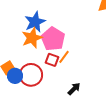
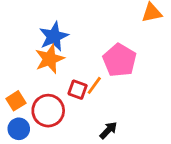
pink pentagon: (53, 39) -> (120, 60), moved
blue circle: (15, 76) -> (19, 129), moved

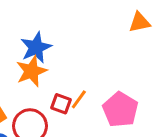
pink pentagon: (120, 60) -> (120, 110), moved

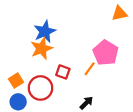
orange line: (79, 99) -> (90, 69), moved
pink pentagon: (120, 110) -> (106, 53), moved

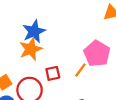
red square: (63, 72) -> (53, 73), turned -32

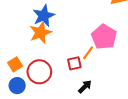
red square: (53, 73) -> (74, 63), moved

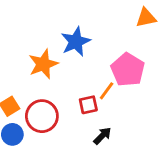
blue star: (44, 16) -> (76, 42), moved

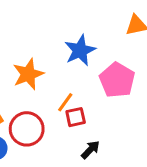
blue star: (76, 42) -> (80, 50), moved
orange line: (107, 91) -> (65, 102), moved

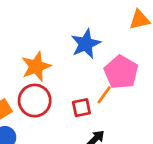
orange line: (65, 102) -> (104, 95), moved
red circle: (27, 129) -> (35, 101), moved

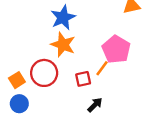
blue star: (86, 44) -> (63, 17), moved
orange star: (36, 67) -> (63, 45), moved, turned -30

